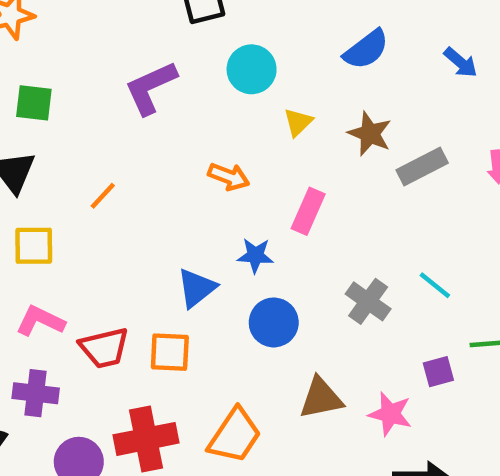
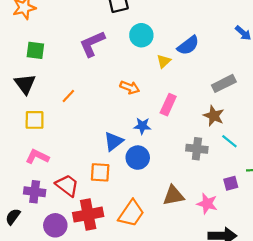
blue semicircle: (366, 50) -> (188, 45), moved
brown star: (370, 134) -> (214, 116), moved
gray cross: (368, 301) -> (197, 149), turned -30
blue circle: (274, 322) -> (138, 158), moved
red trapezoid: (104, 348) -> (67, 185), moved, turned -130

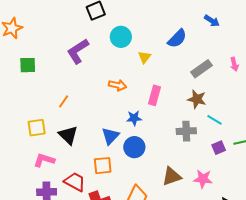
blue semicircle: (188, 45) -> (177, 39), moved
black triangle: (25, 84) -> (68, 135), moved
purple square: (231, 183) -> (219, 148), moved

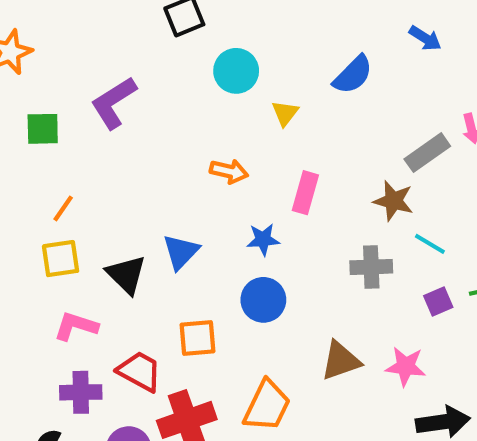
purple L-shape: (78, 51) -> (114, 103), moved
gray rectangle: (202, 69) -> (427, 153), moved
orange line: (64, 101) -> (63, 208), moved
blue triangle: (110, 136) -> (181, 252), moved

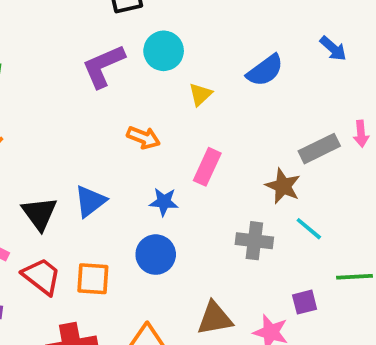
purple L-shape: (114, 103) -> (103, 66), moved
purple square: (438, 302) -> (305, 302), moved
red trapezoid: (140, 371) -> (42, 276), moved

